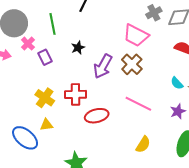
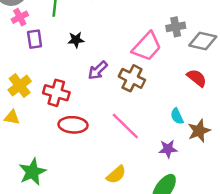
pink trapezoid: (136, 35) -> (147, 47), turned -92
brown cross: (132, 64) -> (132, 78), turned -35
purple arrow: (103, 66) -> (98, 70), size x0.7

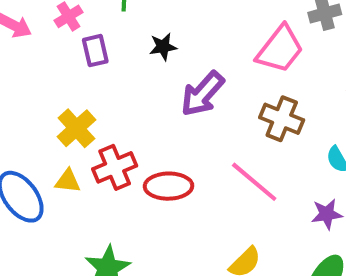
purple arrow: (98, 70) -> (202, 94), size x1.4
brown cross: (132, 78) -> (282, 119), moved
red cross: (56, 93) -> (115, 167), moved, turned -35

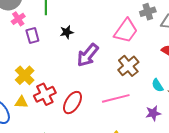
brown cross: (282, 119) -> (128, 66), turned 30
pink line: (254, 182) -> (116, 98), turned -52
red ellipse: (168, 186) -> (73, 103), turned -55

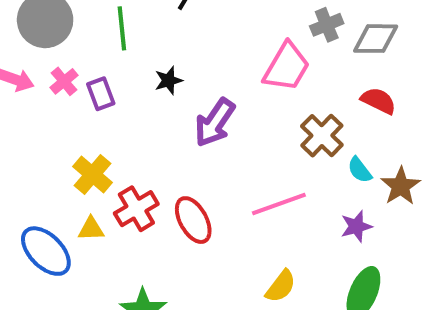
pink cross: (18, 19) -> (64, 81), moved
brown cross: (128, 66) -> (322, 136), moved
red ellipse: (73, 103) -> (193, 220), turned -55

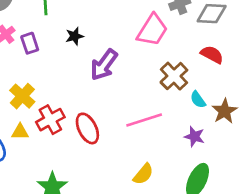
purple star: (356, 226) -> (194, 137), turned 30

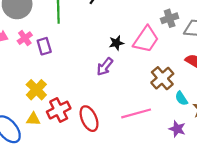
black star: (75, 36) -> (116, 43), moved
purple arrow: (104, 65) -> (105, 67), size x0.7

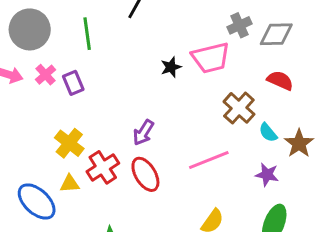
pink trapezoid: (146, 39) -> (211, 58), turned 48
purple arrow: (105, 67) -> (143, 132), moved

